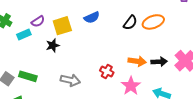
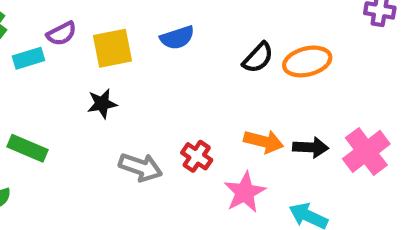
black star: (53, 45) -> (102, 104), moved
gray arrow: (70, 80) -> (141, 167), moved

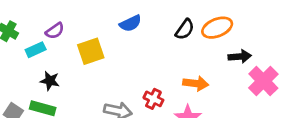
yellow square: (113, 48) -> (91, 51), moved
black star: (102, 104) -> (50, 81), moved, turned 30
black arrow: (311, 147) -> (240, 57), moved

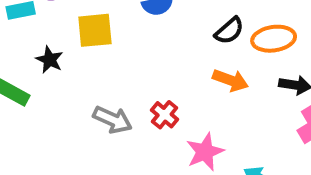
black star: (50, 81) -> (50, 60), moved
orange arrow: (196, 83) -> (230, 80), moved

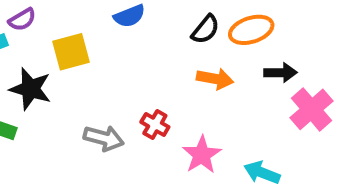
black star: (50, 60) -> (30, 89), size x1.5

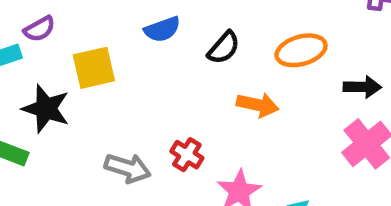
black semicircle: (205, 29) -> (224, 48), moved
black arrow: (280, 73) -> (362, 87), moved

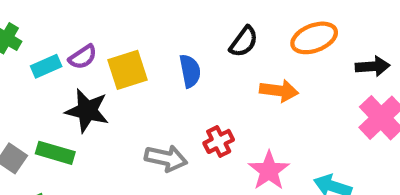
purple semicircle: (39, 29) -> (83, 57), moved
blue semicircle: (162, 29) -> (190, 71), moved, turned -76
red cross: (187, 155) -> (219, 141), turned 36

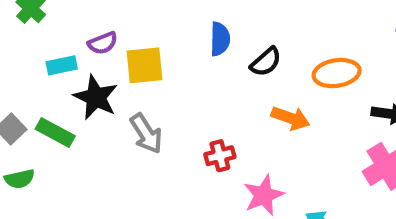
cyan rectangle: (46, 66) -> (62, 65), moved
blue semicircle: (190, 71) -> (220, 39), moved
gray arrow: (166, 158) -> (146, 134), moved, turned 33

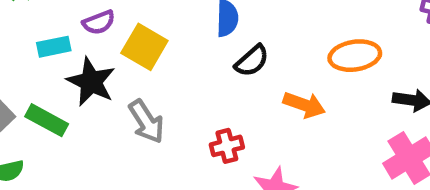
black semicircle: (266, 62) -> (252, 61), moved
yellow square: (144, 65) -> (144, 47), turned 36

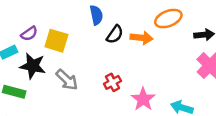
orange arrow: (304, 105) -> (142, 38), moved

